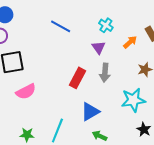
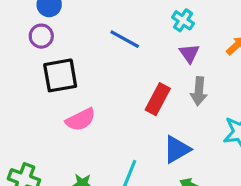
cyan cross: (106, 25) -> (183, 20), moved
blue line: (61, 26) -> (125, 39), moved

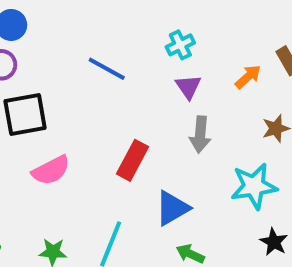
cyan cross: (183, 20) -> (180, 45), turned 30
red rectangle: (158, 99) -> (133, 160), moved

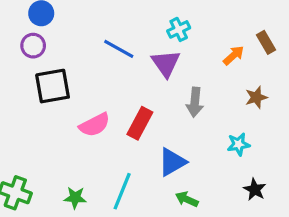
purple triangle: (188, 87) -> (166, 63), moved, size x1.4
pink semicircle: (51, 170) -> (95, 125), moved
cyan star: (254, 186) -> (238, 144), size x0.6

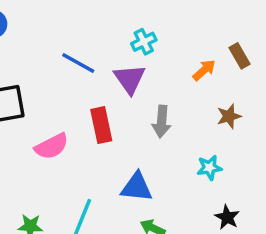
red rectangle: (140, 123) -> (101, 125), moved, turned -40
blue triangle: (172, 162) -> (137, 187), turned 36

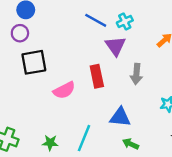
blue line: (78, 63) -> (96, 20), moved

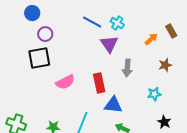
cyan cross: (125, 22) -> (117, 23), turned -32
purple circle: (20, 33) -> (45, 34), moved
red rectangle: (97, 76) -> (99, 83), moved

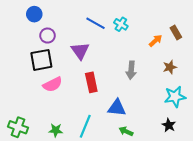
purple triangle: (109, 44) -> (80, 51), moved
pink semicircle: (65, 82) -> (53, 84), moved
red rectangle: (99, 83) -> (91, 82), moved
cyan star: (154, 94) -> (175, 97), moved, size x1.5

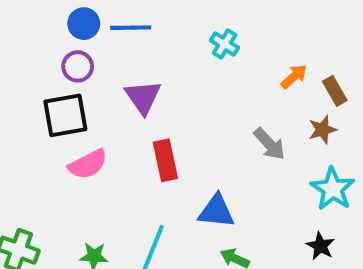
blue circle: (34, 14) -> (84, 24), moved
blue line: (95, 23) -> (131, 28), moved, turned -30
brown rectangle: (176, 32) -> (335, 91), moved
gray arrow: (131, 70) -> (269, 144), moved, turned -48
cyan star: (175, 97) -> (333, 189), turned -30

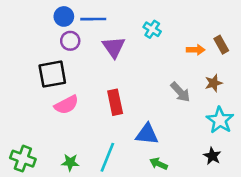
purple circle: (78, 66) -> (70, 41), moved
orange arrow: (294, 77) -> (196, 50), turned 42
brown rectangle: (335, 91) -> (221, 45), moved
purple triangle: (143, 97) -> (114, 47), moved

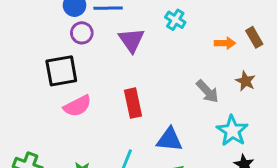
brown star: (214, 83) -> (245, 81), turned -30
cyan star: (220, 120) -> (232, 131), moved

